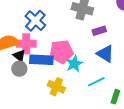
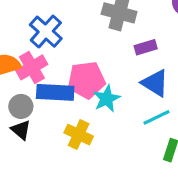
pink cross: (26, 44) -> (32, 67), turned -30
black triangle: (19, 56) -> (21, 130), moved
cyan line: (96, 82) -> (157, 117), moved

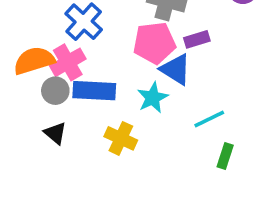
pink pentagon: (86, 80) -> (154, 43), moved
blue triangle: (155, 83) -> (176, 69), moved
gray circle: (21, 106) -> (55, 91), moved

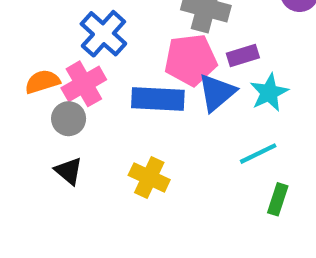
orange semicircle: (34, 61) -> (42, 82), size x0.7
blue triangle: (176, 69) -> (217, 93), turned 48
blue rectangle: (94, 91) -> (158, 99), moved
cyan star: (153, 98) -> (269, 93), moved

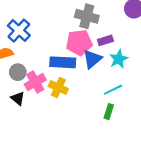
blue cross: (103, 34) -> (19, 31), moved
pink cross: (84, 84) -> (35, 82), moved
yellow cross: (149, 178) -> (58, 87), moved
green rectangle: (278, 199) -> (109, 112), moved

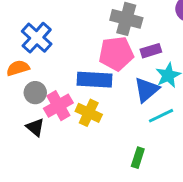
blue triangle: (92, 59) -> (147, 90), moved
green rectangle: (109, 112) -> (138, 158), moved

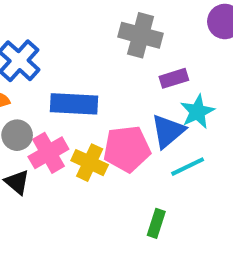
pink pentagon: (116, 54) -> (127, 149), moved
blue rectangle: (94, 80) -> (74, 104), moved

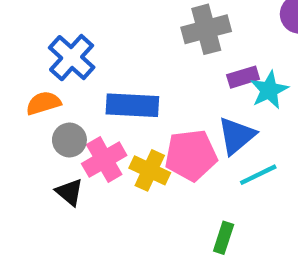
gray cross: (141, 35) -> (206, 29), turned -30
cyan star: (197, 112) -> (269, 90), moved

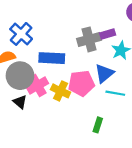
gray cross: (206, 29) -> (89, 39), moved
purple rectangle: (243, 77) -> (108, 34), moved
gray circle: (69, 140) -> (20, 76), size x1.6
cyan line: (258, 175) -> (115, 93), turned 36

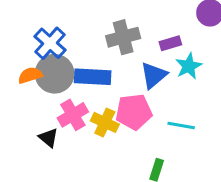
gray cross: (89, 39) -> (123, 37), moved
blue triangle: (104, 73) -> (154, 75), moved
gray circle: (20, 76) -> (55, 74), moved

